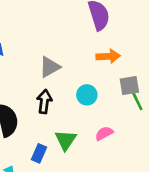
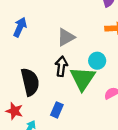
green triangle: (66, 140) -> (83, 79), moved, size x1.4

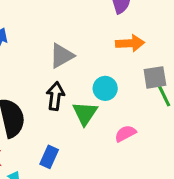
green triangle: (83, 79) -> (85, 113), size x0.7

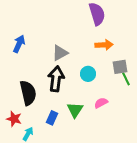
black arrow: (55, 96) -> (56, 79), size x1.4
green triangle: (85, 113) -> (75, 110), moved

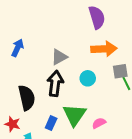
orange arrow: (104, 45) -> (104, 49), size x1.4
pink semicircle: (101, 103) -> (99, 123), moved
green triangle: (75, 110) -> (74, 115), size x1.4

